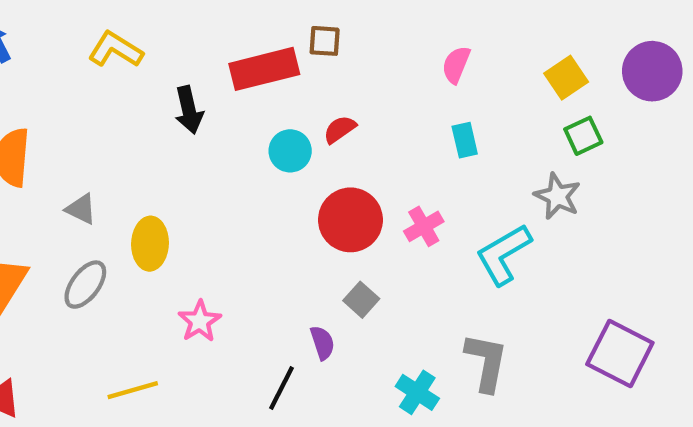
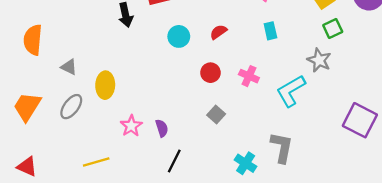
red semicircle: (340, 129) -> (218, 32), moved
red circle: (350, 220) -> (210, 73), size x0.6
pink cross: (424, 226) -> (249, 76), turned -36
purple semicircle: (322, 343) -> (162, 128), moved
purple square: (620, 354) -> (360, 120), moved

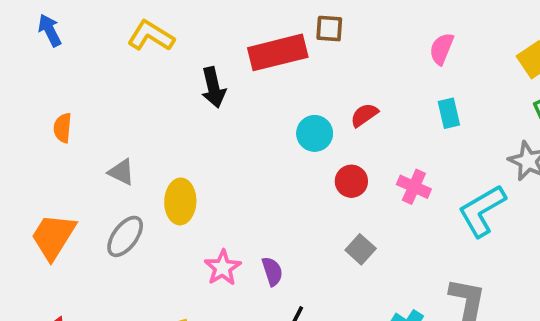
cyan circle: (179, 36) -> (315, 133), moved
orange semicircle: (33, 40) -> (63, 128), size x0.6

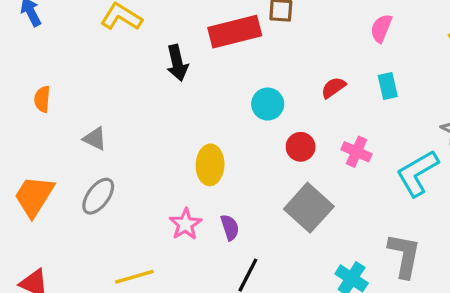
red semicircle: (364, 115) -> (333, 88), moved
yellow ellipse: (180, 201) -> (210, 165), moved
gray square: (361, 249) -> (309, 208), size x1.8

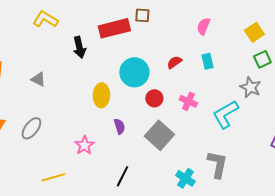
cyan circle: (268, 104) -> (134, 72), size x1.5
gray triangle: (95, 139) -> (38, 79), moved
yellow ellipse: (210, 165) -> (101, 95), moved
purple semicircle: (230, 227) -> (119, 126), moved

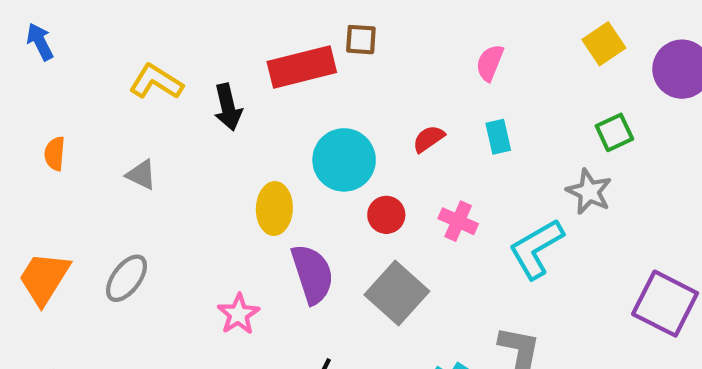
yellow L-shape: (45, 19) -> (156, 82), moved
yellow square: (254, 32) -> (604, 44), moved
purple semicircle: (119, 126) -> (312, 274), size x1.8

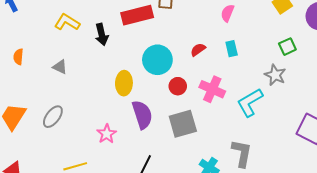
pink cross: (458, 221) -> (212, 89), size x1.4
gray square: (397, 293) -> (183, 124), turned 32

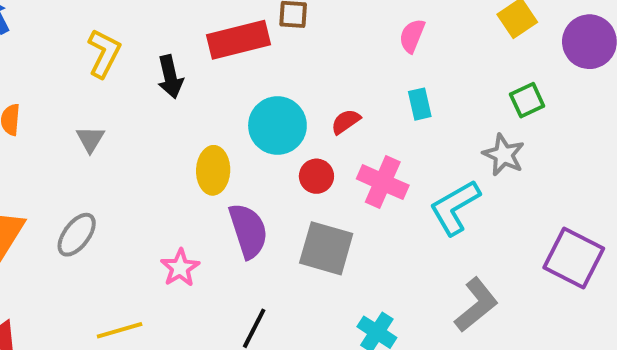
yellow L-shape: (67, 22) -> (104, 53), turned 85
red semicircle: (198, 50) -> (346, 122), moved
gray triangle: (60, 67) -> (90, 139), turned 35
gray square: (183, 124) -> (326, 248), turned 32
gray L-shape: (242, 153) -> (476, 305), moved, turned 40

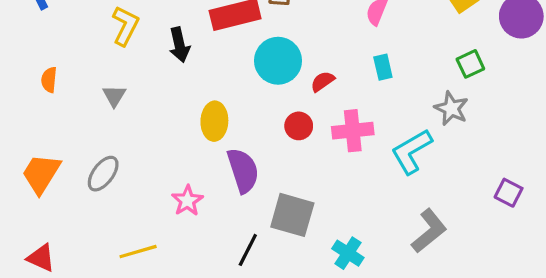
cyan circle: (277, 125) -> (278, 61), moved
pink cross: (383, 182) -> (353, 131), turned -30
gray square: (326, 248) -> (292, 215), moved
purple square: (574, 258) -> (509, 193), size x0.6

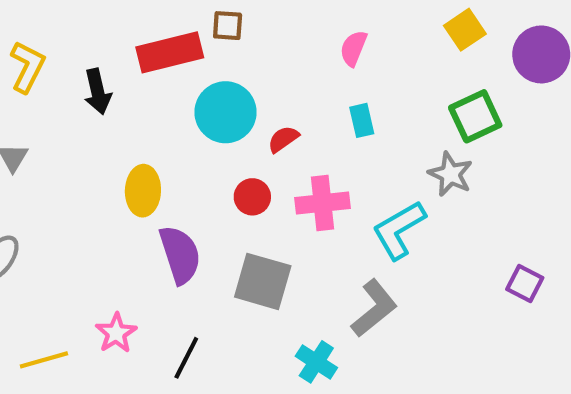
green square: (470, 64) -> (475, 116), size x1.4
pink star: (187, 201) -> (116, 333), moved
gray square: (292, 215) -> (263, 281), moved
gray L-shape: (429, 231) -> (374, 308), moved

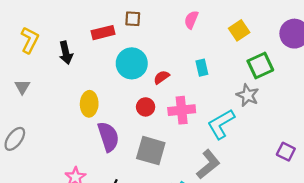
yellow square: (465, 30) -> (239, 30), moved
pink semicircle: (353, 48) -> (191, 20), moved
red rectangle: (170, 52) -> (103, 33), size x0.7

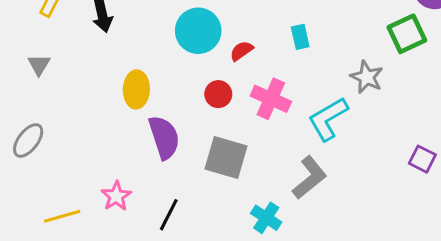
green square: (260, 66) -> (407, 34), moved
pink cross: (182, 110) -> (271, 99), turned 30

